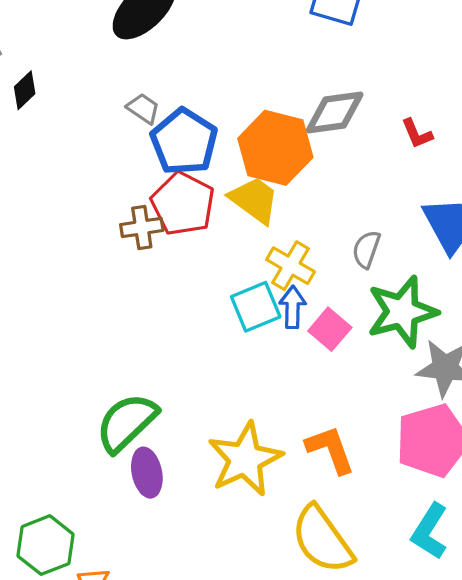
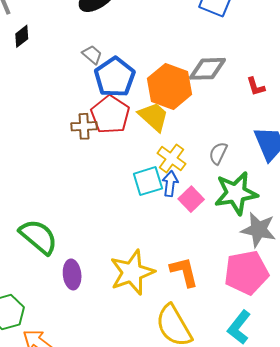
green semicircle: (127, 422) -> (38, 237), moved, turned 78

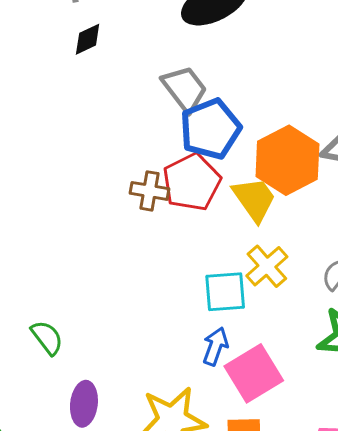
gray trapezoid: (92, 55) -> (185, 89), size x1.6
blue arrow: (170, 184) -> (215, 346), moved
pink square: (191, 199) -> (254, 373), moved, size x1.5
green semicircle: (38, 237) -> (47, 338), size x0.6

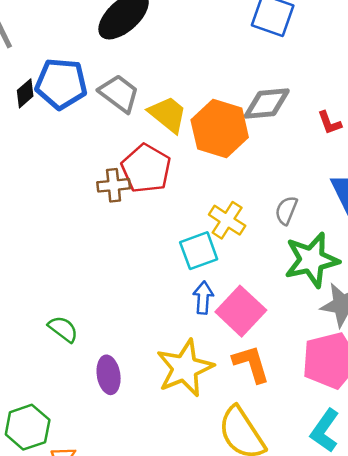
black diamond: (88, 39) -> (25, 93), moved
blue pentagon: (210, 129) -> (61, 84), moved, turned -30
yellow trapezoid: (254, 199) -> (168, 114), moved

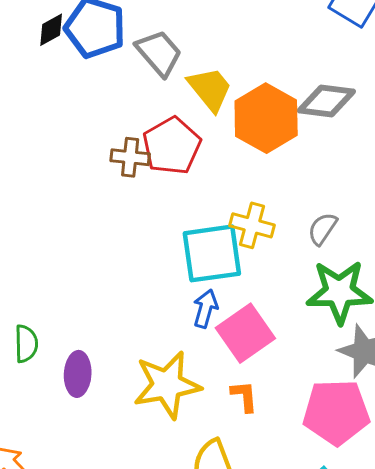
yellow cross: (227, 220) -> (252, 225), turned -30
cyan square: (199, 251) -> (212, 253), size x1.4
green semicircle: (63, 329) -> (26, 344), moved, turned 40
orange L-shape: (251, 364) -> (244, 396), size x0.7

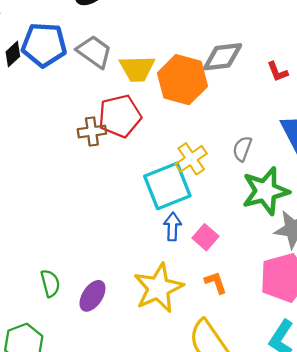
yellow trapezoid: (210, 89) -> (137, 69), turned 141
red pentagon: (172, 146) -> (120, 116), turned 30
yellow cross: (252, 225) -> (191, 159), turned -36
pink square: (245, 333) -> (205, 237), size x0.6
purple ellipse: (78, 374) -> (92, 296), turned 44

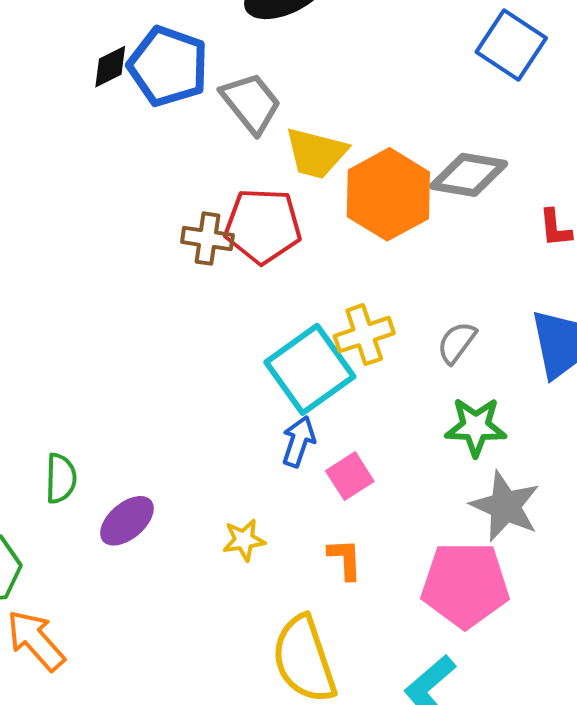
cyan square: (167, 186) -> (310, 369), turned -30
green star: (265, 191) -> (476, 427), size x0.7
yellow star: (158, 288) -> (244, 540), size x0.5

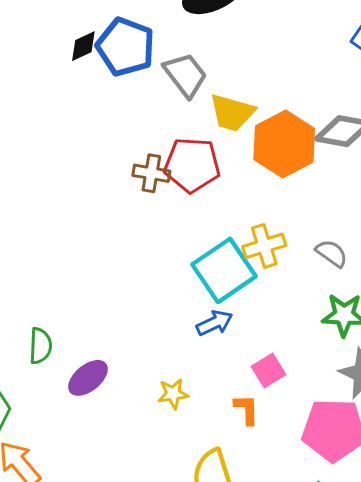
gray semicircle: (457, 343) -> (332, 253), turned 88
blue arrow: (299, 442) -> (215, 323), turned 45
pink square: (350, 476) -> (268, 371), moved

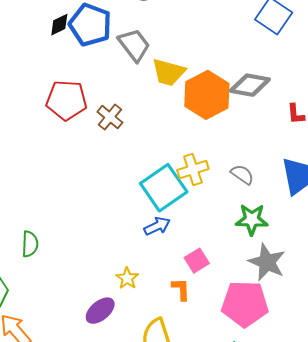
red pentagon: (192, 165) -> (67, 100), moved
brown cross: (151, 173) -> (110, 117), turned 30
purple ellipse: (88, 378) -> (100, 311), moved
yellow star: (173, 394) -> (127, 278), turned -30

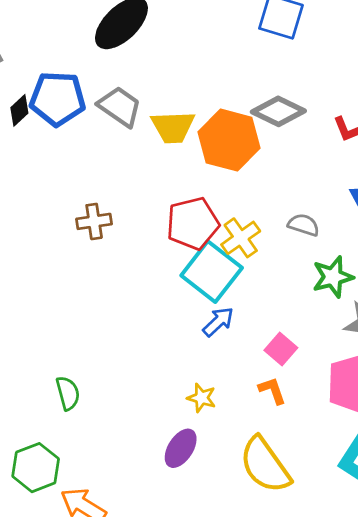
gray diamond: (250, 85) -> (278, 111), turned 33
red pentagon: (67, 100) -> (193, 223), moved
brown cross: (110, 117) -> (94, 221), moved, turned -30

